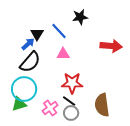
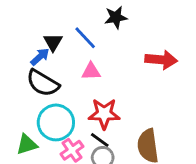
black semicircle: (30, 62) -> (43, 83), turned 80
cyan circle: (24, 89) -> (56, 122), moved

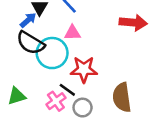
cyan circle: (56, 122) -> (52, 53), moved
black line: (100, 140) -> (67, 90), moved

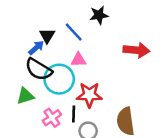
black line: (67, 90) -> (74, 114), turned 56
green triangle: (17, 96) -> (25, 96), moved
pink cross: (56, 101) -> (52, 118), moved

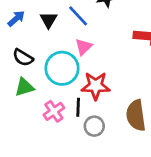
blue arrow: (36, 48) -> (16, 19), moved
pink triangle: (78, 60) -> (83, 47), turned -42
black semicircle: (39, 69) -> (23, 58), moved, size x0.7

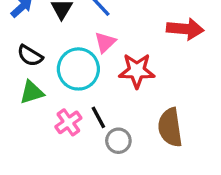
red star: (96, 86) -> (137, 71), moved
black line: (78, 107) -> (98, 117), turned -30

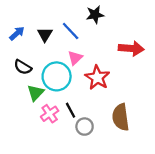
red star: (137, 71) -> (97, 78), turned 30
green triangle: (32, 92) -> (36, 93), moved, turned -30

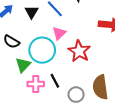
pink cross: (50, 114) -> (36, 84), turned 35
gray circle: (85, 127) -> (76, 95), moved

